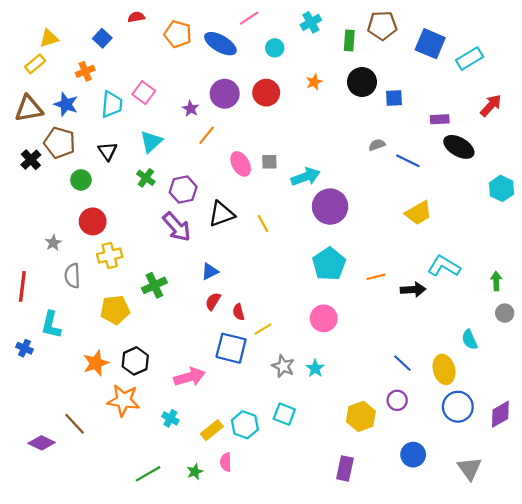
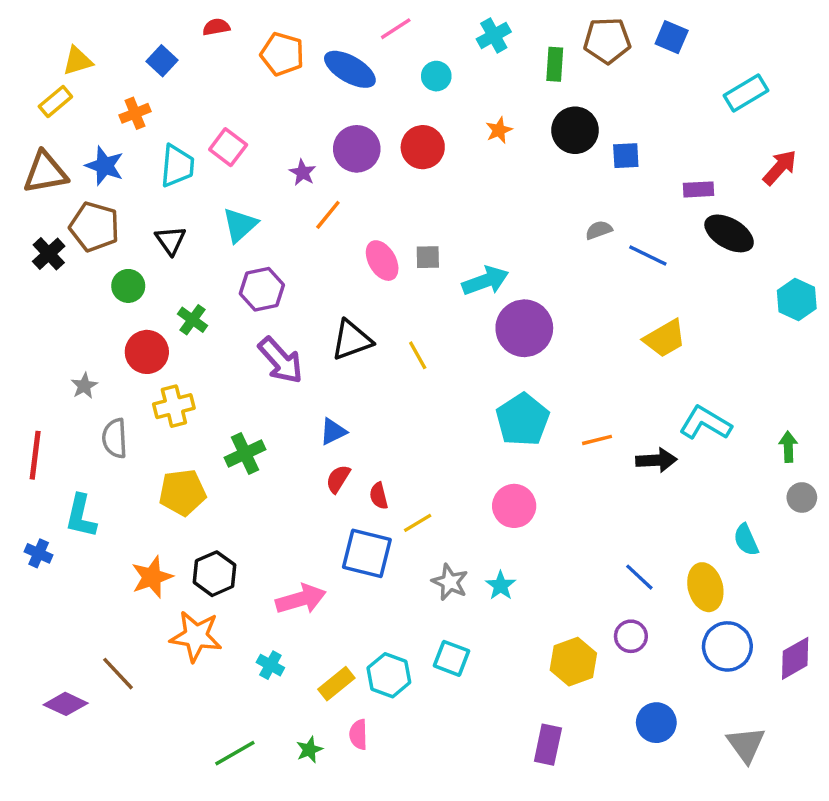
blue square: (430, 44) -> (672, 37), moved, size x0.7
green cross: (146, 178) -> (193, 320), moved
purple hexagon: (183, 190) -> (262, 289), moved

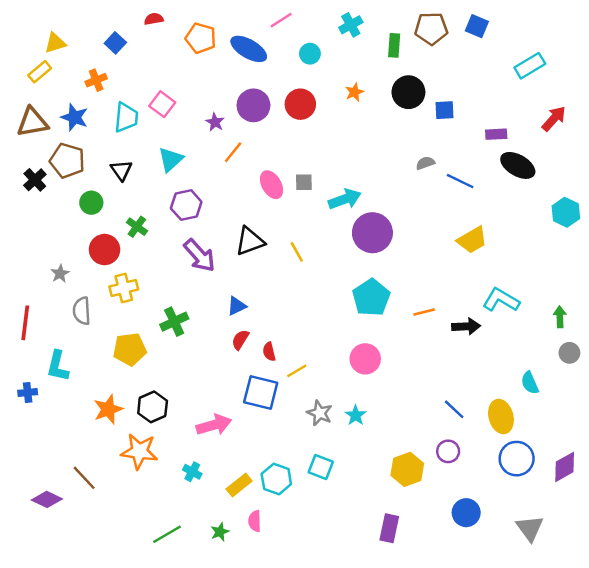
blue cross: (39, 553) -> (28, 392), turned -30

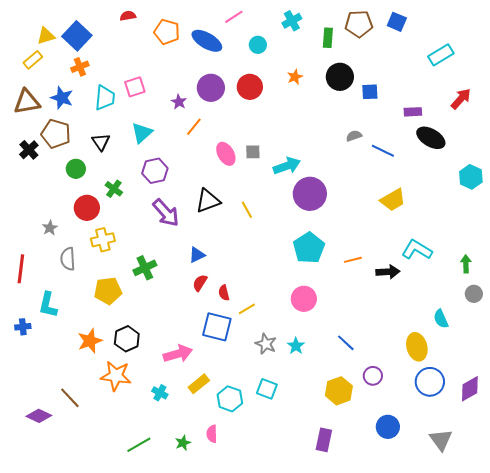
blue square: (115, 43) -> (77, 36), moved, size x1.6
pink square: (162, 104) -> (135, 87), turned 35
blue line: (454, 409) -> (346, 343), moved
yellow rectangle: (239, 485) -> (199, 384), moved

